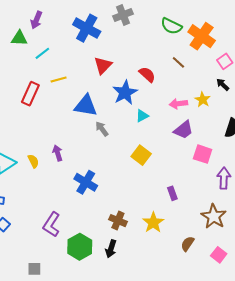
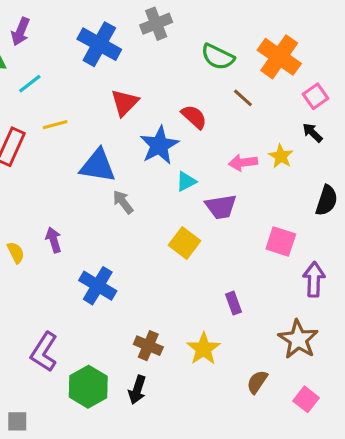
green semicircle: (171, 26) -> (218, 57), moved
purple trapezoid: (183, 130) -> (221, 207), moved, turned 30

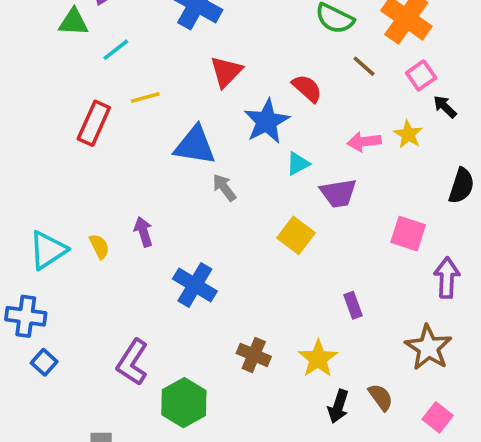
pink square: (316, 96) -> (421, 75), moved
brown semicircle: (257, 382) -> (381, 397), turned 110
black arrow: (137, 390) -> (338, 406), moved

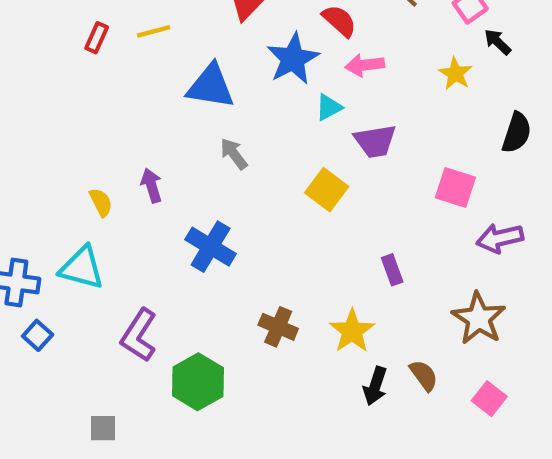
red rectangle: (94, 123) -> (97, 38), moved, size x0.6
pink arrow: (364, 142) -> (365, 65), moved
gray arrow: (224, 188) -> (234, 154), moved
cyan triangle: (48, 250) -> (82, 268), moved, turned 48
purple arrow: (447, 278) -> (500, 238), turned -105

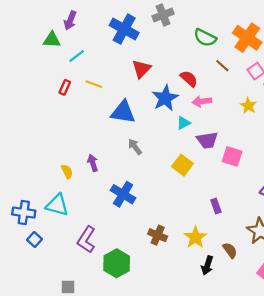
yellow line: (154, 31) -> (94, 84), turned 35
pink square: (455, 188) -> (232, 156), moved
brown semicircle: (424, 375) -> (230, 250), moved

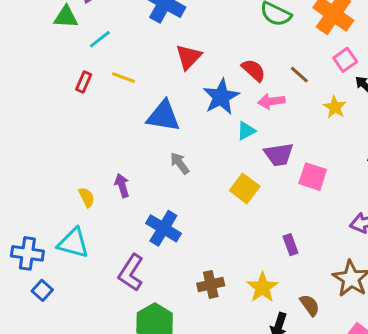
brown line: (222, 66) -> (299, 75), moved
brown cross: (158, 235) -> (211, 284), turned -36
purple L-shape: (86, 240) -> (131, 273), moved

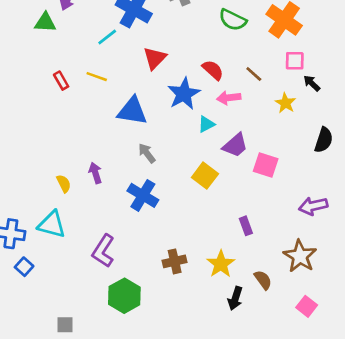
cyan line: (100, 39) -> (107, 37), moved
pink square: (345, 60) -> (295, 61), turned 36
red rectangle: (84, 82) -> (61, 81), turned -54
purple trapezoid: (279, 154) -> (235, 145), turned -32
blue cross: (163, 228) -> (143, 195), moved

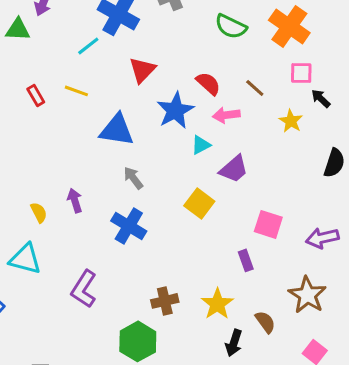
pink square: (266, 165) -> (268, 224), moved
green hexagon: (124, 296) -> (138, 341), moved

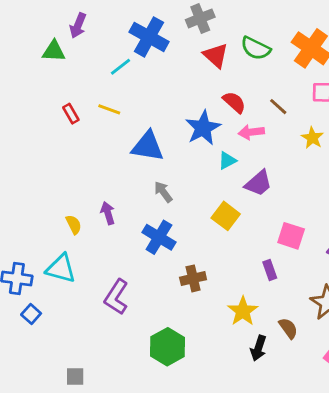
red triangle: (142, 70) -> (216, 55), moved, turned -32
brown cross: (165, 301) -> (193, 278), moved

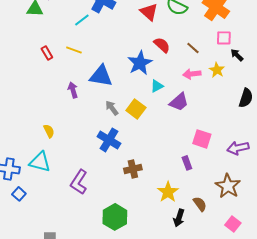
pink arrow: (251, 132) -> (192, 74), moved
purple arrow: (108, 213) -> (73, 90), moved
yellow square: (226, 216) -> (136, 109), moved

